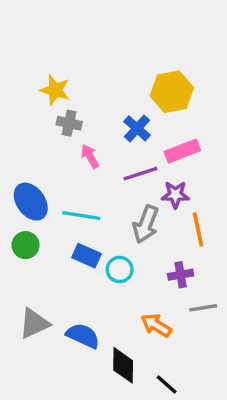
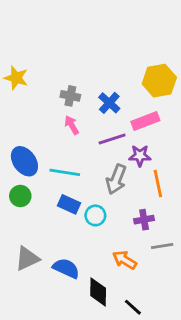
yellow star: (55, 90) -> (16, 78), moved
yellow hexagon: (172, 92) -> (159, 81), moved
gray cross: (69, 123) -> (70, 96), moved

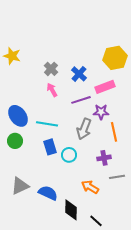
gray cross: (70, 96) -> (51, 69), turned 32
blue rectangle: (69, 204) -> (50, 147), turned 49

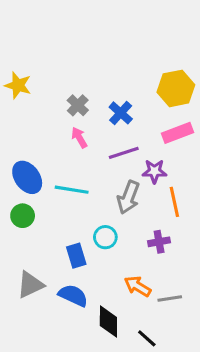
pink rectangle: (105, 87) -> (177, 133), moved
blue rectangle: (50, 147) -> (76, 256), moved
gray line: (117, 177) -> (170, 299), moved

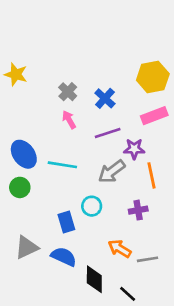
gray arrow: (128, 197) -> (112, 171), turned 32

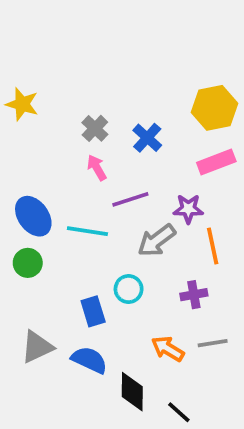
purple line: (108, 133) -> (130, 199), moved
gray line: (148, 259) -> (213, 343), moved

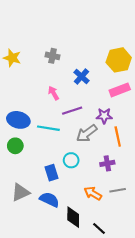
gray cross: (95, 128) -> (53, 56), moved, turned -32
blue ellipse: (33, 216) -> (18, 120), turned -40

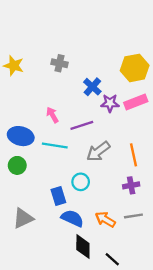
pink arrow: (54, 93) -> (52, 115), moved
purple star: (104, 116) -> (110, 103), moved
purple cross: (107, 163) -> (131, 185), moved
blue semicircle: (49, 200) -> (72, 218), moved

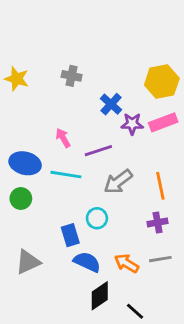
black diamond: (83, 246) -> (100, 296), turned 55

